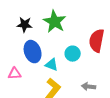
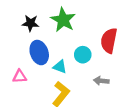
gray arrow: (89, 87) -> (101, 81), moved

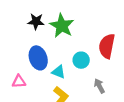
black star: (30, 23) -> (36, 21), moved
gray arrow: (101, 81) -> (99, 86), turned 56

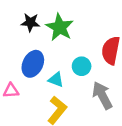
blue ellipse: (38, 58) -> (33, 64), turned 45
gray arrow: (99, 86) -> (102, 95), size x1.6

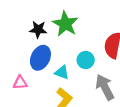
black star: (30, 22) -> (38, 29), moved

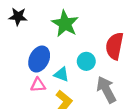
black star: (38, 29) -> (18, 17), moved
pink triangle: (20, 83) -> (38, 85), moved

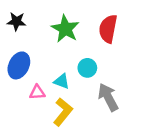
red semicircle: (115, 46) -> (108, 29), moved
blue ellipse: (39, 59) -> (19, 65), moved

